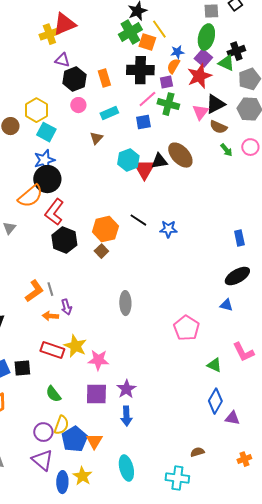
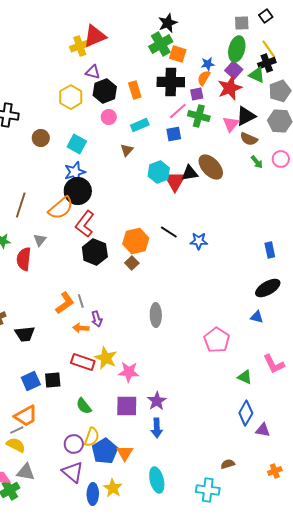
yellow line: (159, 29) -> (269, 49), moved
yellow hexagon: (36, 110) -> (71, 97), moved

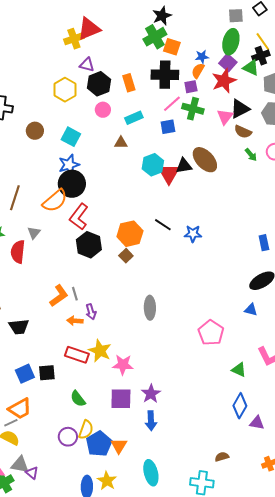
brown triangle: (127, 150) -> (121, 143), turned 48
purple triangle: (73, 472) -> (32, 473), moved, size x0.6

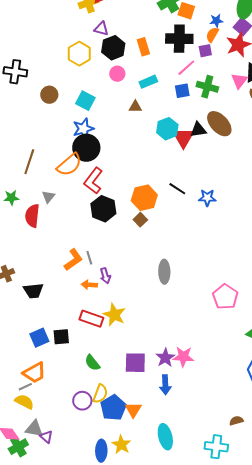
green cross: (193, 109) -> (207, 87), moved
pink star: (123, 365) -> (183, 357), moved

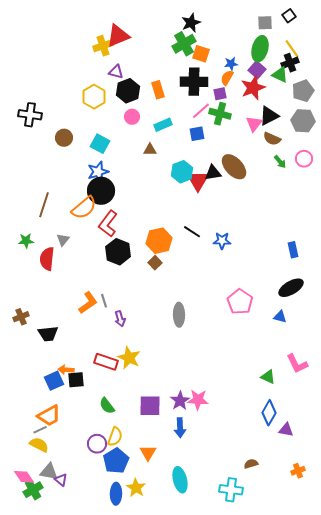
green cross: (207, 87) -> (220, 114), moved
orange arrow: (89, 285) -> (66, 370), moved
pink pentagon: (225, 297) -> (240, 302), moved
blue pentagon: (113, 408) -> (116, 461), moved

